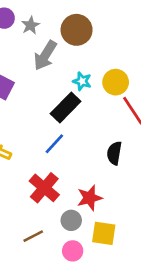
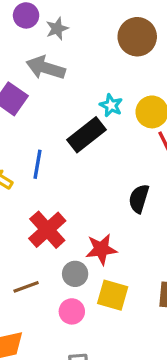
brown circle: (77, 30) -> (137, 37), moved
gray arrow: (45, 55) -> (46, 68), moved, turned 68
blue line: (54, 144) -> (37, 164), moved, turned -40

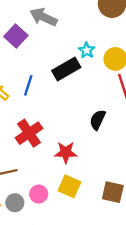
gray circle: (75, 274) -> (15, 203), moved

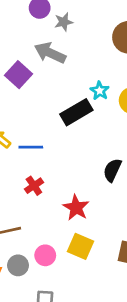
blue line: (28, 85) -> (31, 147), moved, turned 72
red cross: (29, 133) -> (34, 186), size x0.6
red star: (66, 152) -> (76, 208), turned 30

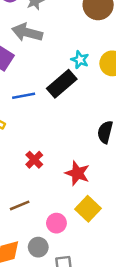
blue line: (31, 147) -> (24, 96), moved
yellow square: (80, 246) -> (88, 209), turned 30
gray circle: (18, 265) -> (38, 247), moved

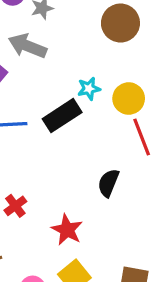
cyan star: (80, 60) -> (89, 89), turned 30

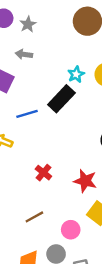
gray arrow: (27, 46) -> (24, 54), size x0.6

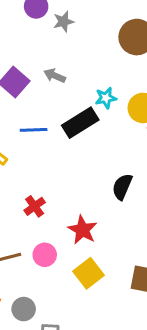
gray arrow: (24, 54) -> (55, 76), moved
pink circle: (71, 230) -> (45, 255), moved

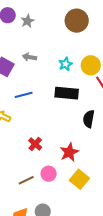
black rectangle: (80, 123) -> (67, 93), moved, turned 50
red star: (82, 230) -> (69, 152), turned 30

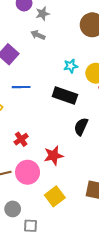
gray arrow: (29, 57) -> (38, 35), moved
pink circle: (49, 174) -> (28, 172), size x1.5
yellow square: (79, 179) -> (55, 196), moved

